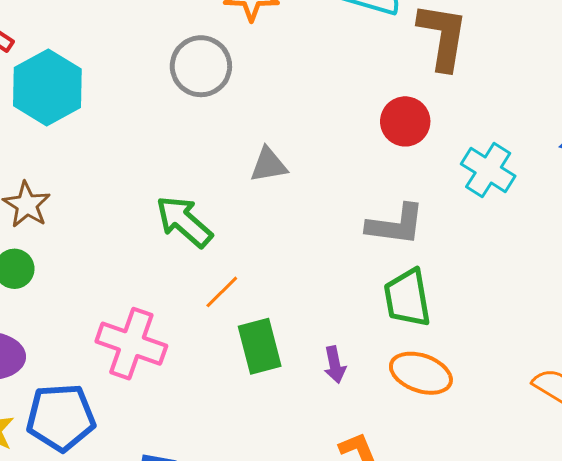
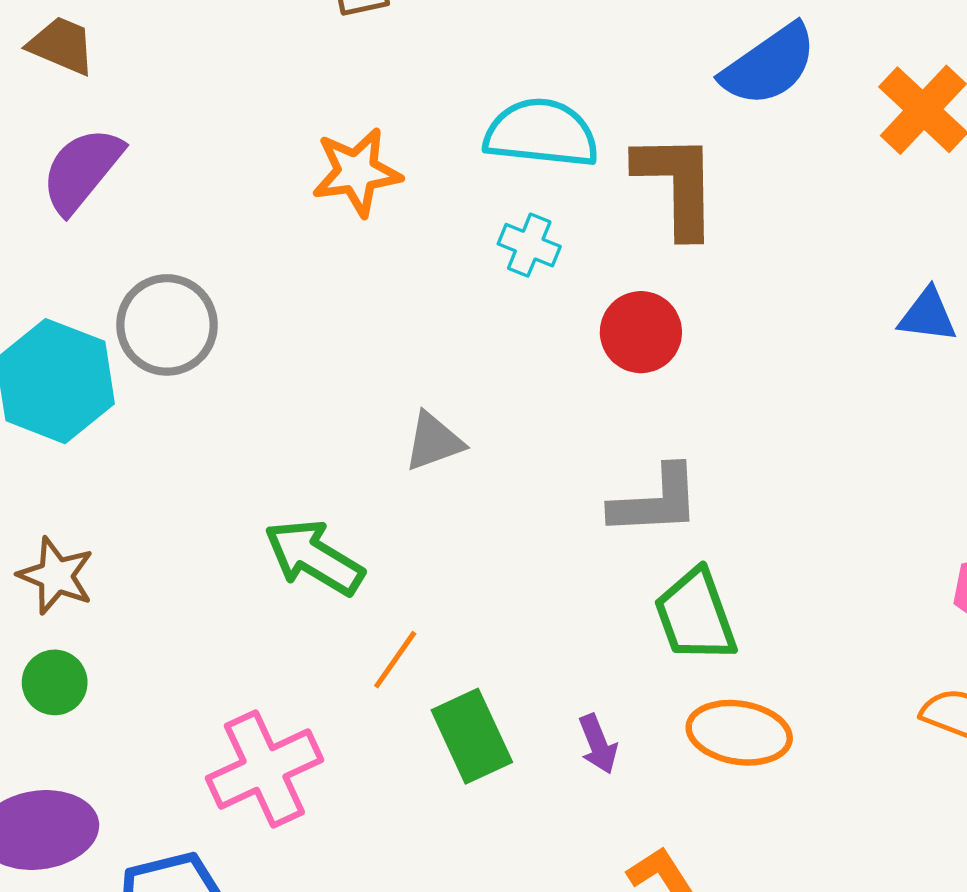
gray circle: (201, 66) -> (167, 325), moved
cyan cross: (488, 170) -> (529, 245), moved, size x0.7
pink cross: (131, 344) -> (264, 769), turned -34

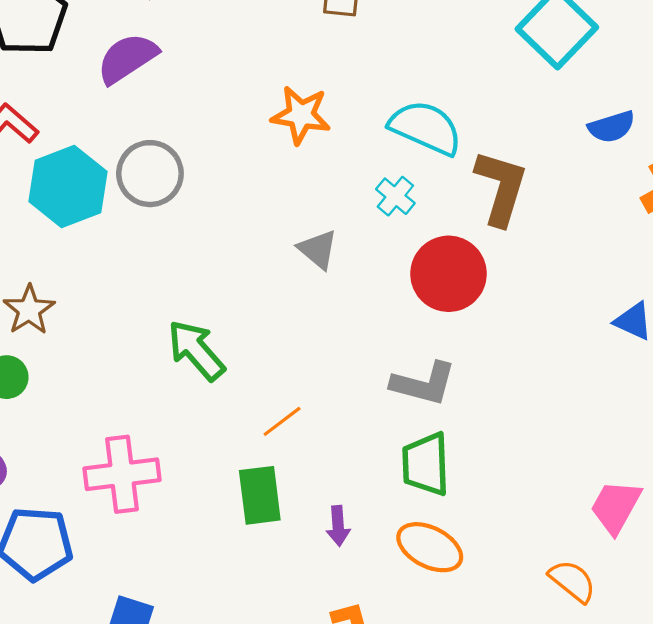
blue semicircle: (769, 65) -> (612, 127), moved, size x0.7
red circle: (641, 332) -> (448, 274), size x1.4
gray triangle: (434, 442) -> (318, 249), moved, turned 42
orange line: (395, 660) -> (282, 421), moved

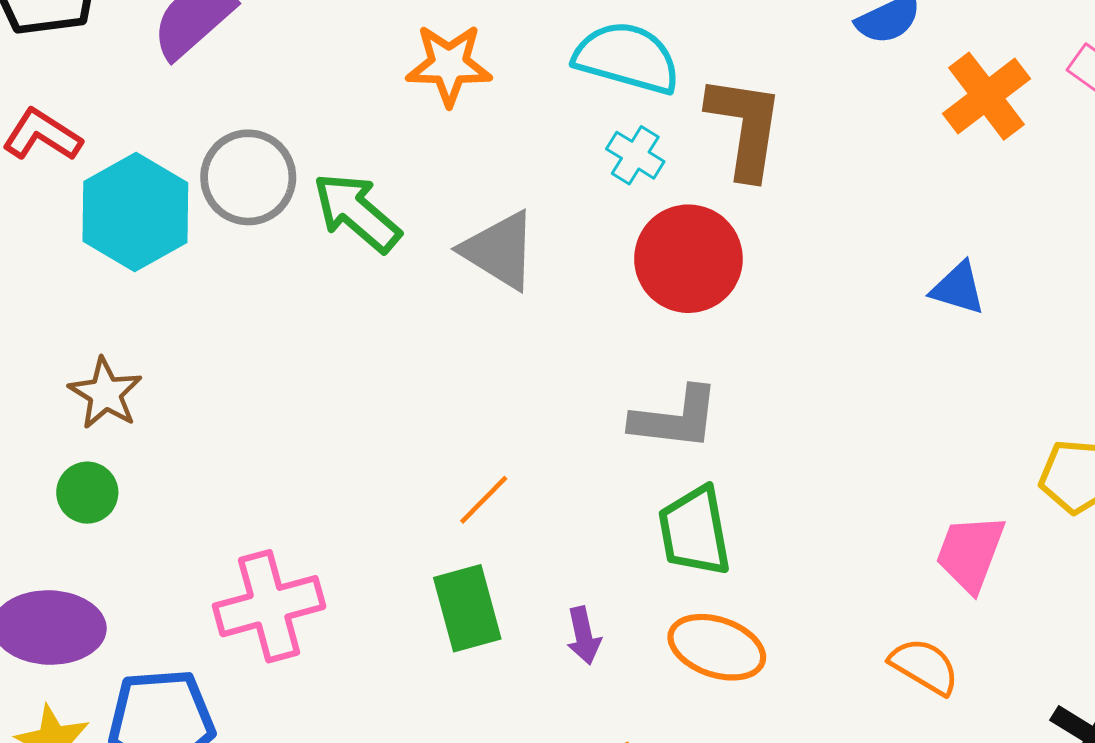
cyan cross: (395, 196) -> (635, 155), moved
gray triangle: (318, 249) -> (499, 250), size x1.4
green arrow: (196, 350) -> (357, 212), moved

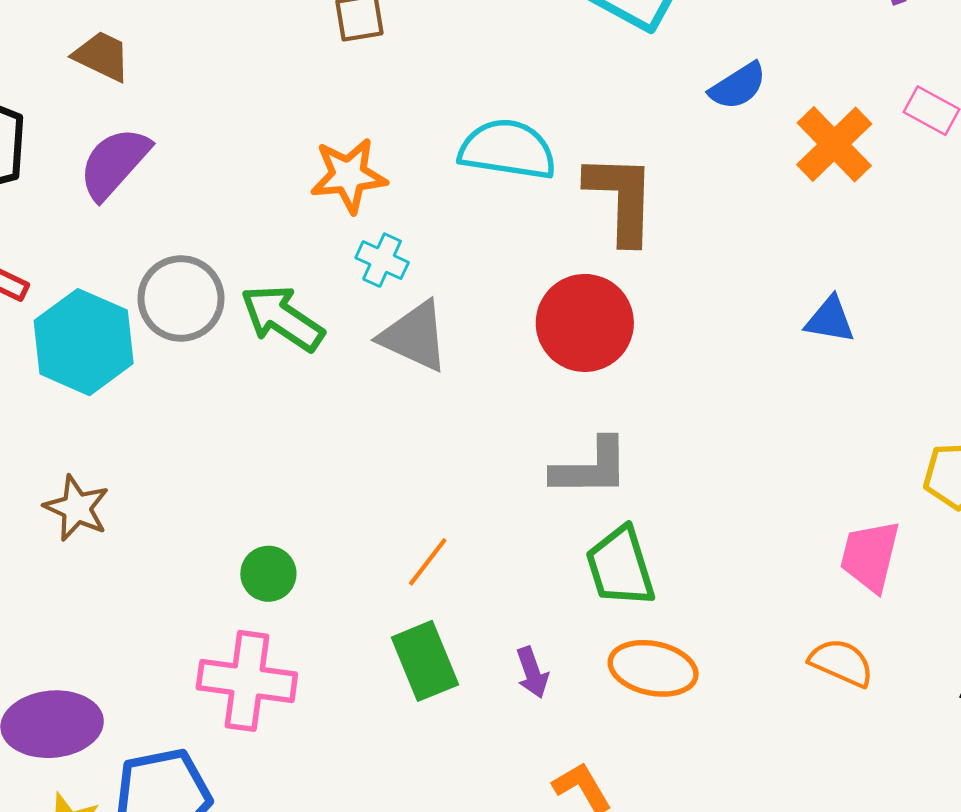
cyan cross: (635, 155) -> (382, 260), moved
green circle: (87, 493) -> (268, 574), moved
pink cross: (269, 606) -> (247, 681), turned 30

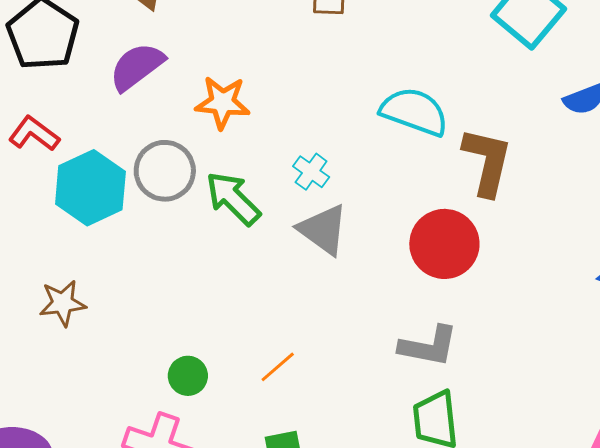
orange star: (349, 175) -> (223, 103), moved
brown star: (77, 508) -> (63, 303), turned 30
orange line: (428, 562) -> (278, 367), moved

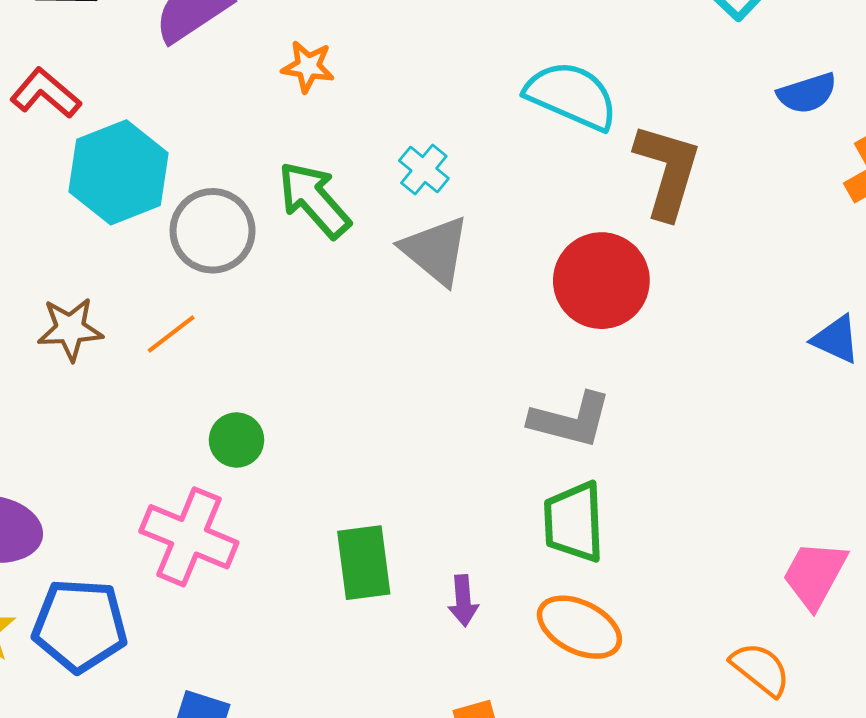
orange star: (223, 103) -> (308, 67), size x0.7
gray circle: (165, 171) -> (213, 231), moved
orange line: (278, 367) -> (171, 334), moved

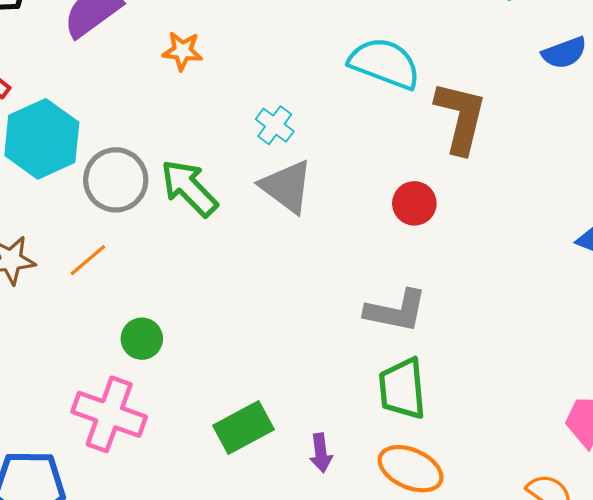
green arrow: (314, 200) -> (189, 188), moved
red circle: (601, 281) -> (414, 203), size x0.6
green rectangle: (364, 563) -> (244, 427), turned 72

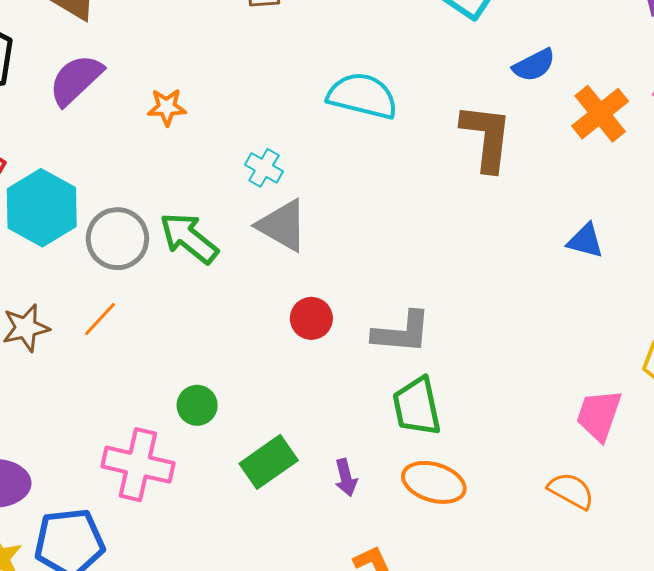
brown L-shape: (461, 117) -> (487, 137), moved
red circle: (414, 203) -> (311, 318), moved
green circle: (142, 339) -> (197, 405), moved

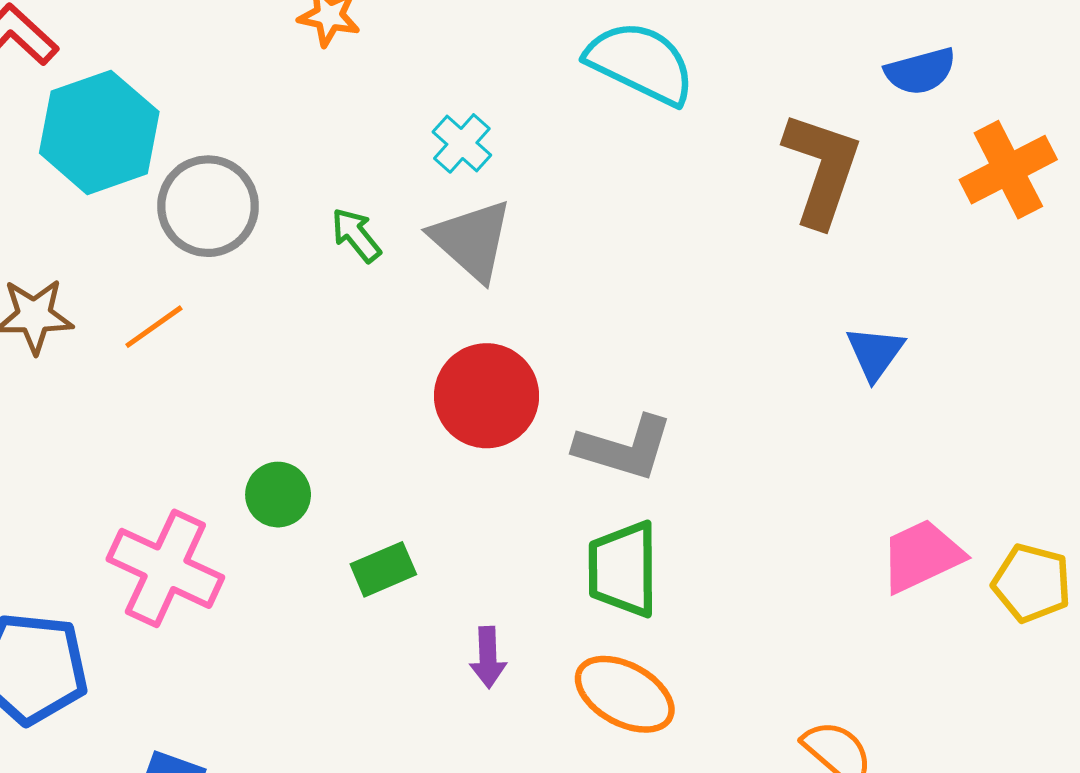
green arrow: (189, 238) -> (356, 235), moved, size x0.6
blue triangle: (585, 241) -> (875, 353), moved, turned 39
red circle: (311, 318) -> (487, 396), size x1.5
pink trapezoid: (599, 415) -> (922, 556), moved, turned 34
green rectangle: (269, 462) -> (383, 569), moved, size x0.7

